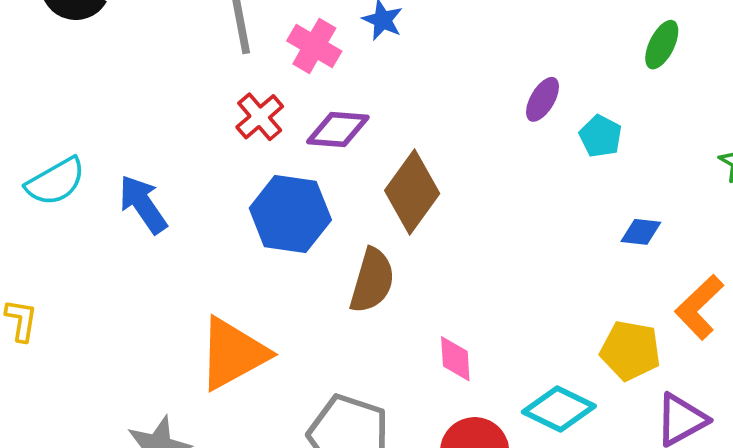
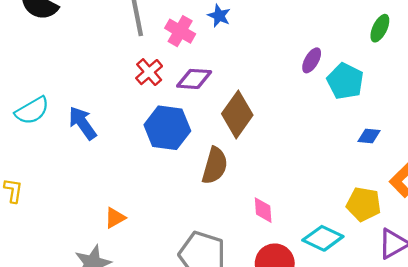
cyan pentagon: (601, 136) -> (345, 81), size x1.5
orange triangle: (233, 354) -> (115, 218), moved, size x0.5

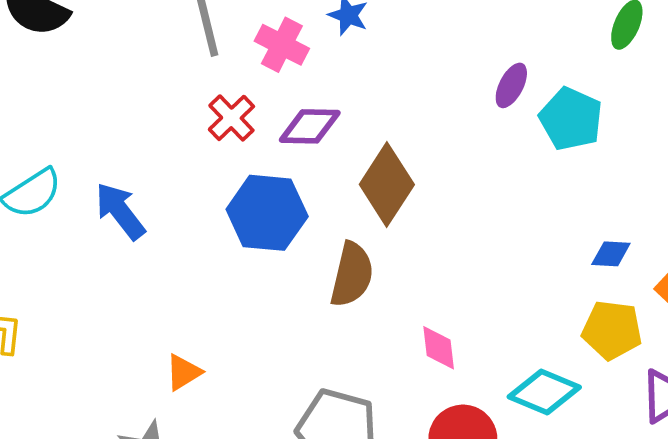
blue diamond: (369, 136) -> (611, 254), moved

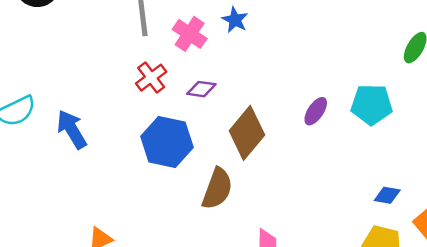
purple ellipse: (511, 85) -> (316, 111), moved
cyan pentagon: (571, 119) -> (372, 104), turned -30
purple diamond: (310, 126) -> (201, 89), size x0.7

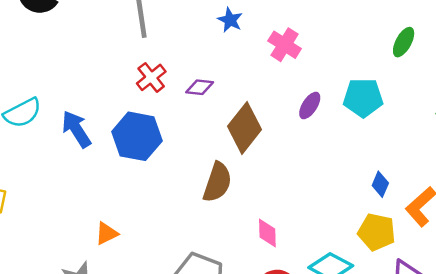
pink cross: (190, 34) -> (285, 45), moved
blue hexagon: (167, 142) -> (137, 136), moved
blue diamond: (387, 195) -> (380, 184), turned -75

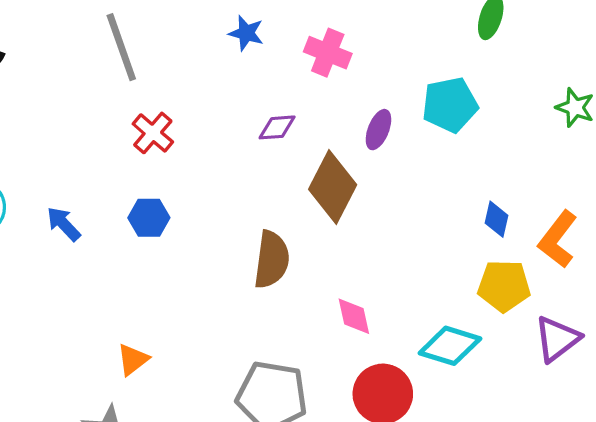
purple diamond: (200, 87) -> (277, 127), moved
brown diamond: (244, 128) -> (333, 187), moved
blue arrow: (76, 129) -> (64, 224), size x0.7
blue hexagon: (137, 136) -> (149, 218), size x0.6

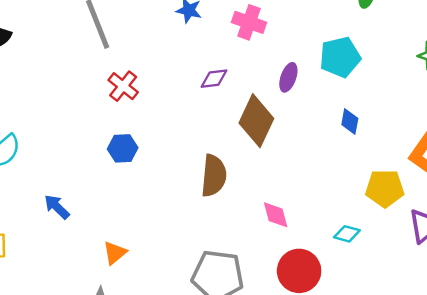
blue diamond: (496, 219) -> (350, 122), moved
blue arrow: (64, 224) -> (57, 207), moved
cyan diamond: (450, 346) -> (347, 234), size x0.6

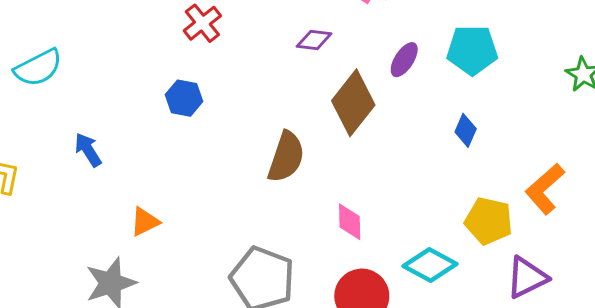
cyan diamond: (347, 234) -> (430, 265), size x1.6

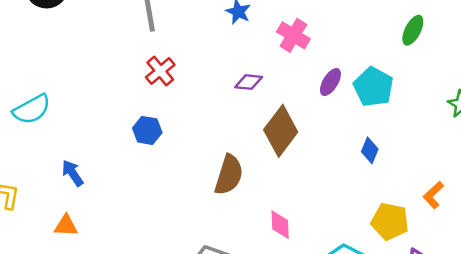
cyan pentagon: (472, 50) -> (373, 87), turned 30
purple ellipse: (404, 60) -> (330, 82), moved
orange L-shape: (545, 189) -> (433, 195), size x0.7
orange triangle: (145, 222) -> (66, 226), moved, turned 30

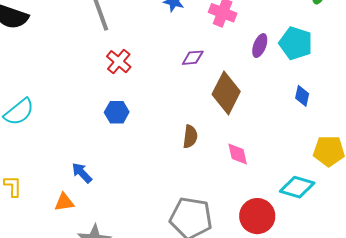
blue arrow: (73, 173) -> (82, 173), moved
brown semicircle: (229, 175) -> (190, 137), size x0.7
pink diamond: (280, 225) -> (238, 154), moved

